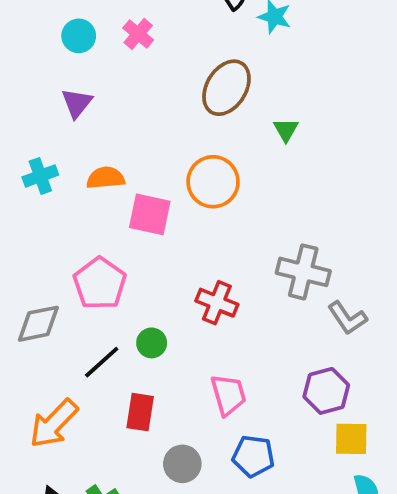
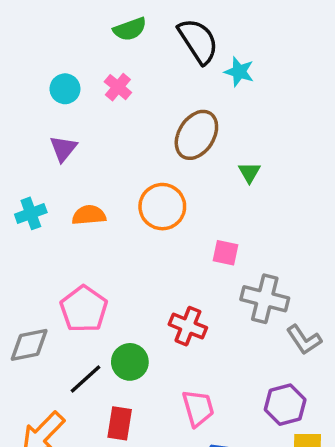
orange circle: (213, 182) -> (162, 207), moved
pink square: (150, 214) -> (225, 253), moved, size x0.7
green circle: (152, 343) -> (130, 362), size x1.4

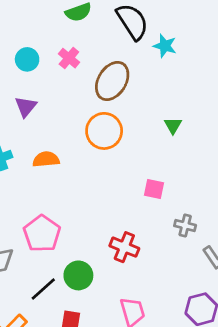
brown ellipse: (196, 135) -> (112, 81), moved
orange circle: (162, 207) -> (104, 131), moved
gray cross: (265, 299) -> (185, 225), size x0.6

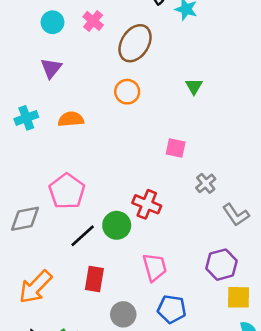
orange circle: (104, 131) -> (127, 92), size x0.7
gray cross: (185, 225) -> (206, 183), turned 36
green circle: (78, 275) -> (117, 225), moved
black line: (43, 289) -> (83, 236), moved

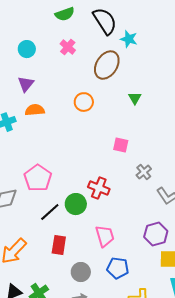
pink cross: (93, 21) -> (68, 47), moved
brown ellipse: (135, 43) -> (107, 65), moved
orange semicircle: (71, 119) -> (35, 110), moved

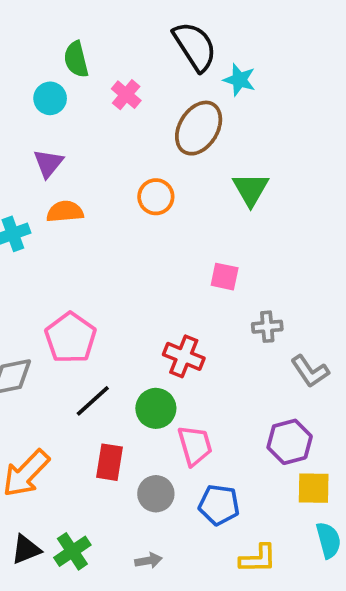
green semicircle: (65, 14) -> (76, 59), moved, turned 96
green triangle: (135, 98) -> (251, 189), size x1.5
gray cross: (144, 172) -> (267, 327), turned 35
green circle: (76, 204) -> (156, 408), moved
gray circle: (81, 272) -> (156, 494), moved

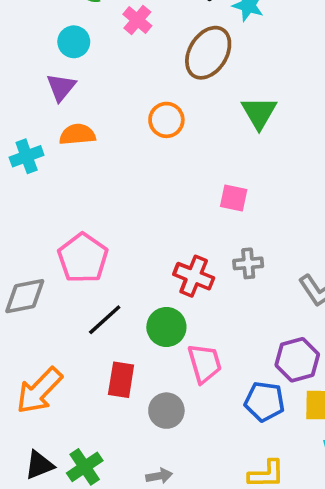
cyan circle: (50, 98) -> (74, 42), moved
gray cross: (267, 327) -> (248, 263), moved
blue pentagon: (219, 505) -> (265, 401), moved

